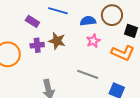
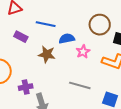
blue semicircle: (88, 21) -> (67, 39), moved
purple cross: (37, 45) -> (26, 87), moved

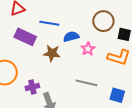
purple rectangle: (21, 37) -> (25, 37), size x1.5

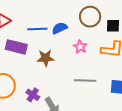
blue semicircle: (71, 37) -> (60, 28), moved
purple cross: (32, 87) -> (33, 95), turned -32

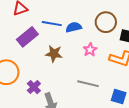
purple rectangle: (16, 47) -> (27, 37), turned -65

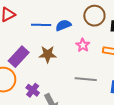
purple rectangle: (27, 37) -> (19, 57), moved

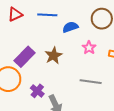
blue line: (41, 25) -> (47, 15), moved
brown star: (48, 54) -> (54, 56), turned -30

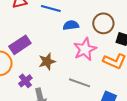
pink star: (89, 48) -> (85, 49), size x1.6
brown star: (54, 56) -> (47, 61), moved

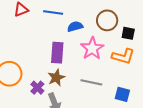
purple rectangle: (20, 45) -> (57, 53), moved, turned -45
brown star: (47, 61) -> (56, 78), moved

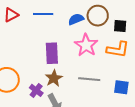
blue semicircle: (75, 27) -> (76, 19), moved

